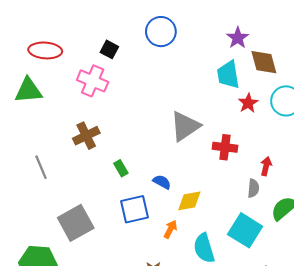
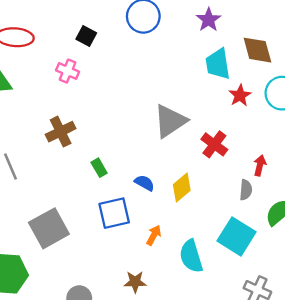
purple star: (238, 38) -> (209, 20), moved
pink cross: (93, 81) -> (68, 71), size x0.7
red cross: (225, 147) -> (214, 144), turned 30
yellow diamond: (189, 201) -> (182, 188), moved, turned -30

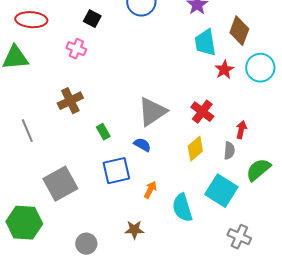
brown diamond: (257, 50) -> (239, 31), turned 36
gray triangle: (170, 121) -> (152, 112), moved
yellow diamond: (182, 188) -> (195, 149), moved

